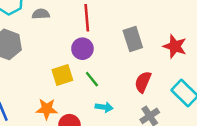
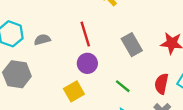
green line: (92, 79) -> (123, 86), moved
red semicircle: (143, 82) -> (161, 84), moved

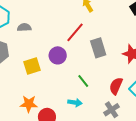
red line: (85, 34) -> (75, 32), moved, turned 45
yellow square: (74, 91) -> (32, 66), moved

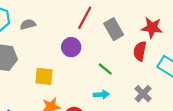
yellow square: (32, 66) -> (44, 76), moved, turned 36
red semicircle: (116, 86) -> (140, 51), moved

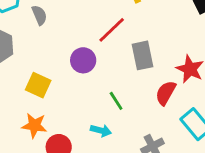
gray semicircle: (28, 24) -> (39, 15), turned 64

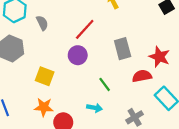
red line: (112, 30) -> (85, 29), moved
red semicircle: (166, 93) -> (142, 76), turned 54

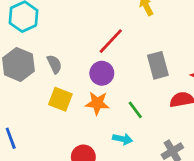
gray semicircle: (42, 23) -> (54, 64), moved
orange star: (44, 107) -> (97, 103), moved

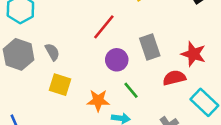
purple circle: (102, 73) -> (117, 60), moved
orange star: (97, 103) -> (98, 101), moved

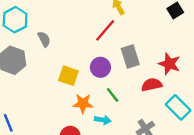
red line: (104, 27) -> (105, 30), moved
gray semicircle: (52, 52) -> (44, 39), moved
yellow square: (60, 85) -> (68, 76), moved

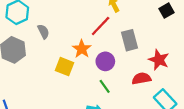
gray rectangle: (130, 56) -> (129, 40), moved
purple circle: (100, 67) -> (105, 61), moved
orange star: (83, 103) -> (82, 49), moved, turned 30

